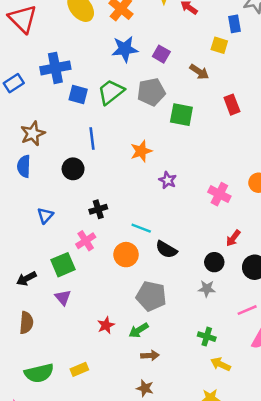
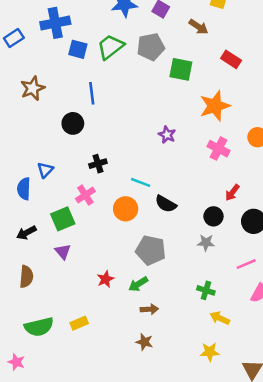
red rectangle: (232, 105) -> (231, 59), turned -36
orange star: (141, 151) -> (215, 106), moved, size x1.4
blue semicircle: (24, 166) -> (24, 189), moved

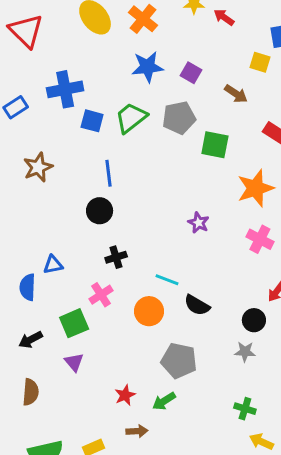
black circle: (73, 123) -> (100, 211), moved
blue triangle: (45, 170) -> (53, 265), turned 36
brown arrow: (149, 309) -> (137, 431), moved

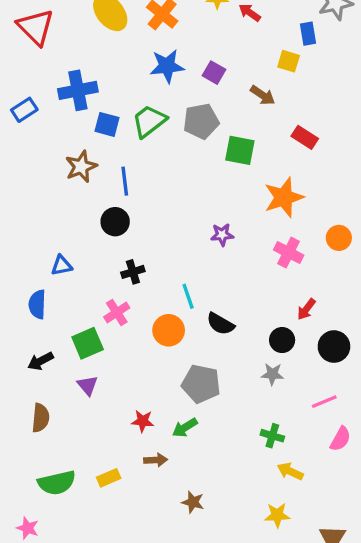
brown star: (38, 167) -> (81, 167), moved
purple star: (198, 223) -> (222, 235), turned -30
blue triangle: (53, 265) -> (62, 265), moved
cyan line: (167, 280) -> (188, 296), turned 50
red star: (125, 395) -> (143, 421), turned 30

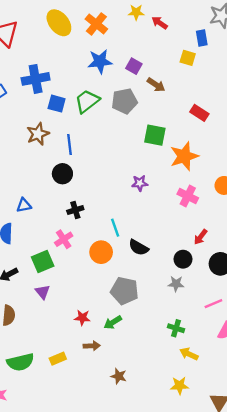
brown arrow: (263, 95) -> (156, 85), moved
green square: (240, 150) -> (155, 135), moved

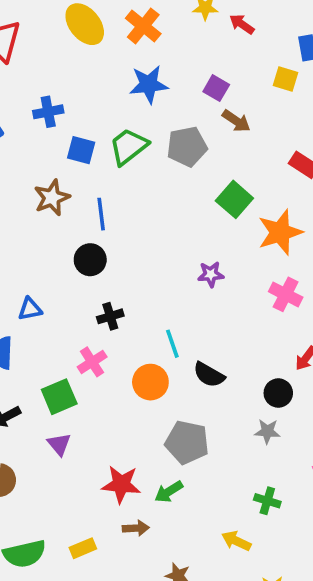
purple square: (134, 66) -> (216, 88), moved
blue cross: (36, 79) -> (48, 112), size x0.7
green square: (155, 135) -> (234, 199), turned 30
red star: (82, 318) -> (121, 484), size x1.5
yellow arrow: (189, 354) -> (236, 541), moved

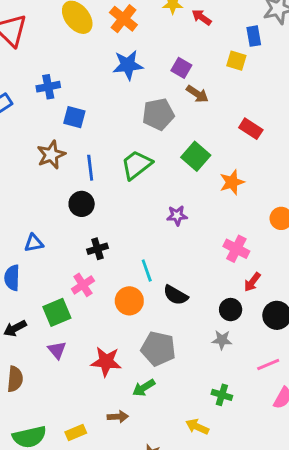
green trapezoid: (129, 146) -> (137, 165), moved
orange star: (280, 232) -> (232, 182), size x0.7
pink cross: (286, 294) -> (236, 249), moved
red star: (121, 484) -> (106, 362), moved

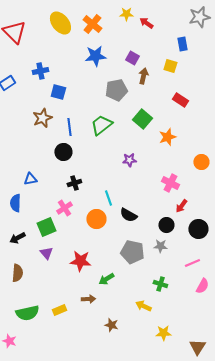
blue rectangle: (254, 36) -> (182, 44), moved
yellow square: (236, 61) -> (170, 66), moved
brown arrow: (197, 94) -> (143, 76), turned -112
gray pentagon: (158, 349) -> (132, 252), moved

